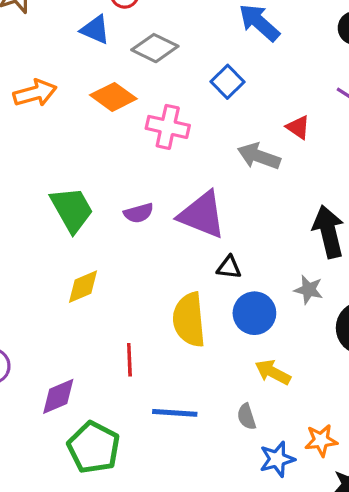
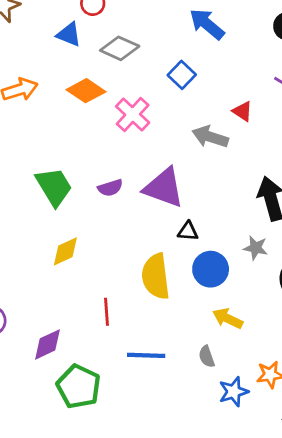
pink cross: (168, 127) -> (133, 115), turned 32

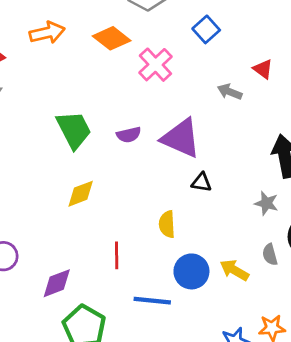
gray arrow: (210, 137) -> (230, 92), size x0.7
blue circle: (211, 269) -> (191, 271), moved
yellow semicircle: (156, 276) -> (167, 224), size x0.6
gray semicircle: (207, 357) -> (270, 255), moved

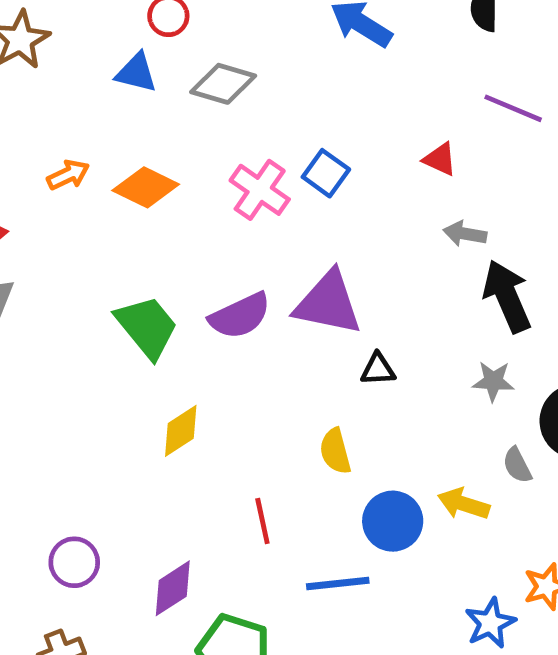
blue square: (206, 29) -> (326, 173), moved
orange arrow: (47, 33) -> (68, 175), size x0.7
orange diamond: (112, 38) -> (146, 187), moved
gray arrow: (230, 92) -> (465, 234), moved
purple semicircle: (129, 135) -> (240, 316), size x1.5

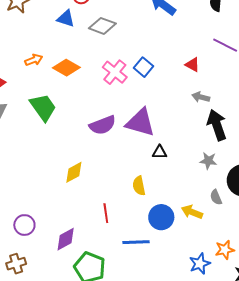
green trapezoid: (147, 327) -> (43, 107), moved

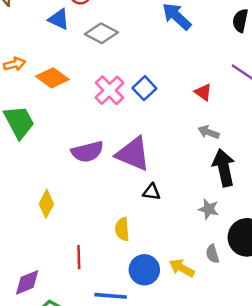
yellow diamond: (74, 172) -> (46, 204), turned -40

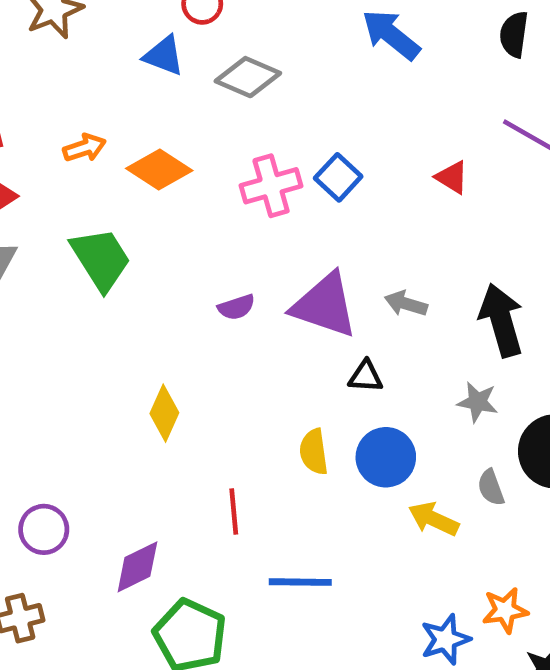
pink cross: (110, 90) -> (271, 186), turned 32
gray arrow: (209, 132) -> (406, 304), moved
purple semicircle: (87, 152) -> (236, 307), size x0.6
blue circle: (144, 270) -> (386, 457), moved

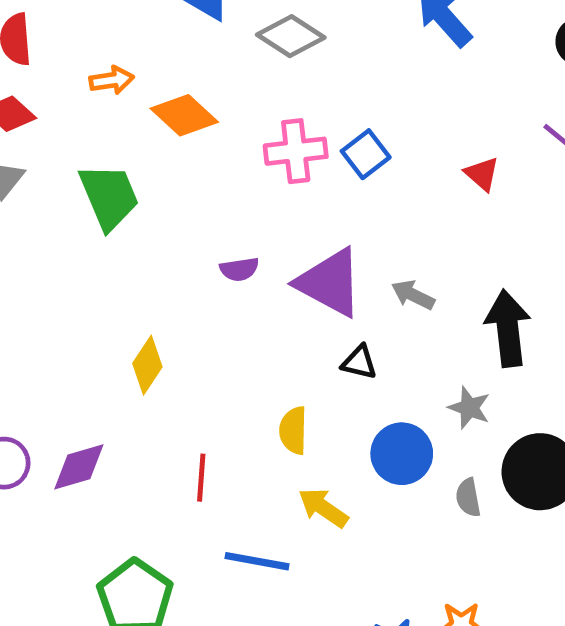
blue circle: (386, 457) -> (402, 454), moved
yellow arrow: (434, 519) -> (323, 508), moved
purple diamond: (137, 567) -> (79, 467), moved

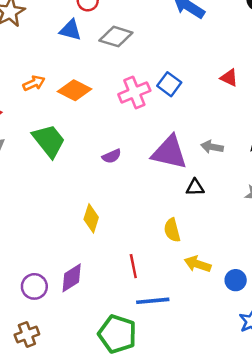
purple semicircle: (239, 269) -> (112, 156), moved
blue circle: (402, 454) -> (236, 280), moved, size x0.7
blue line: (257, 561) -> (153, 301), moved

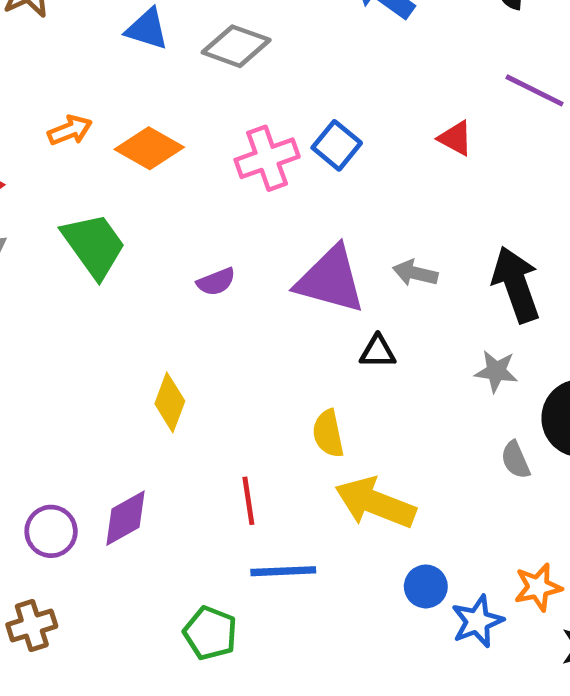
yellow arrow: (198, 264) -> (375, 503), size x1.5
blue circle: (236, 280) -> (426, 586), moved
green pentagon: (117, 334) -> (210, 633), size x0.7

